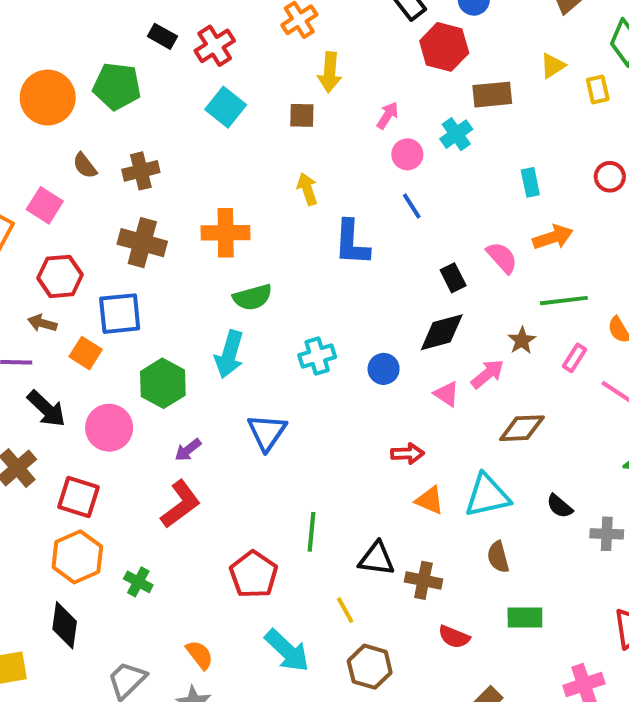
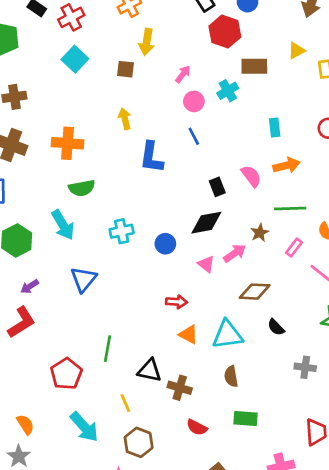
cyan arrow: (229, 354) -> (63, 225), turned -52
black semicircle: (560, 506) -> (276, 327), moved

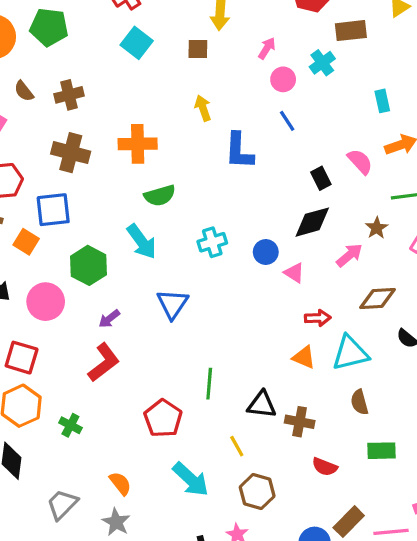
pink triangle: (206, 264) -> (294, 273), moved
red arrow: (176, 302) -> (318, 318), moved

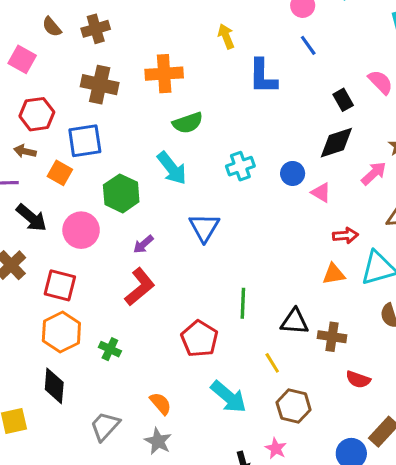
orange triangle: (304, 357) -> (334, 274), turned -30

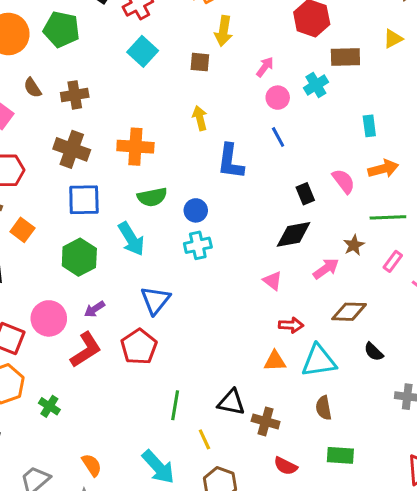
blue square: (85, 141) -> (84, 200), moved
blue circle: (293, 173) -> (196, 210), moved
pink circle: (81, 230) -> (49, 318), moved
green line: (243, 303) -> (175, 405), moved
red pentagon: (199, 339) -> (139, 347), moved

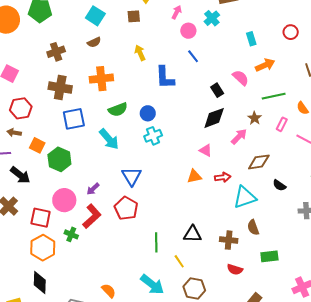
brown semicircle: (33, 88) -> (94, 42), moved, turned -72
green hexagon: (79, 257) -> (59, 159), moved
orange triangle: (275, 361) -> (194, 176), moved
green cross: (49, 406) -> (71, 234), moved
brown cross: (266, 421) -> (229, 240), moved

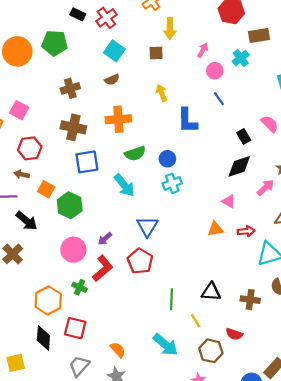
red square: (41, 218) -> (75, 328), moved
red semicircle: (235, 269) -> (234, 334), moved

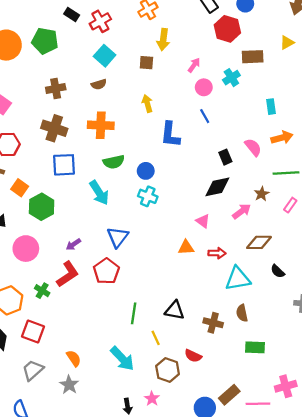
cyan cross: (172, 183) -> (148, 196), turned 36
pink circle: (73, 250) -> (26, 249), moved

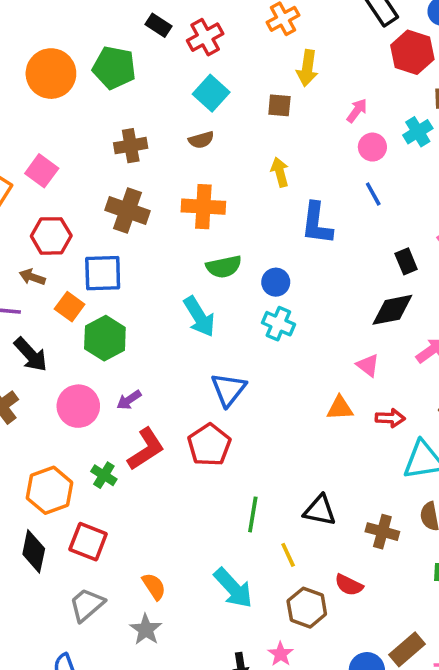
blue square: (64, 165) -> (103, 273), moved
purple arrow: (73, 244) -> (129, 400), moved

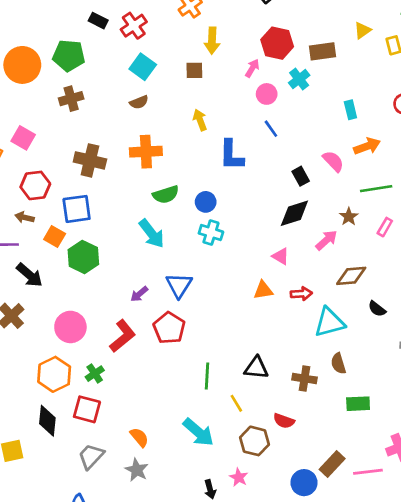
red hexagon: (412, 52) -> (277, 43), moved
brown cross: (131, 146) -> (71, 99), moved
purple arrow: (129, 400) -> (139, 294), moved
pink circle: (78, 406) -> (70, 327), moved
green cross: (104, 475) -> (95, 374), moved, turned 30

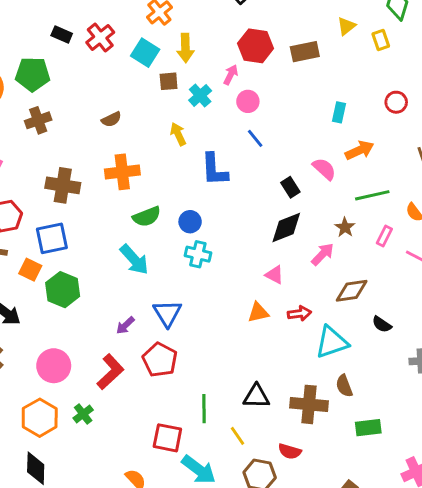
cyan square: (143, 67) -> (145, 53), moved
cyan cross: (299, 79) -> (200, 96), moved
cyan rectangle: (350, 110) -> (339, 112), turned 30
brown cross: (305, 379) -> (309, 404), size x1.4
red square: (87, 409) -> (167, 438), moved

